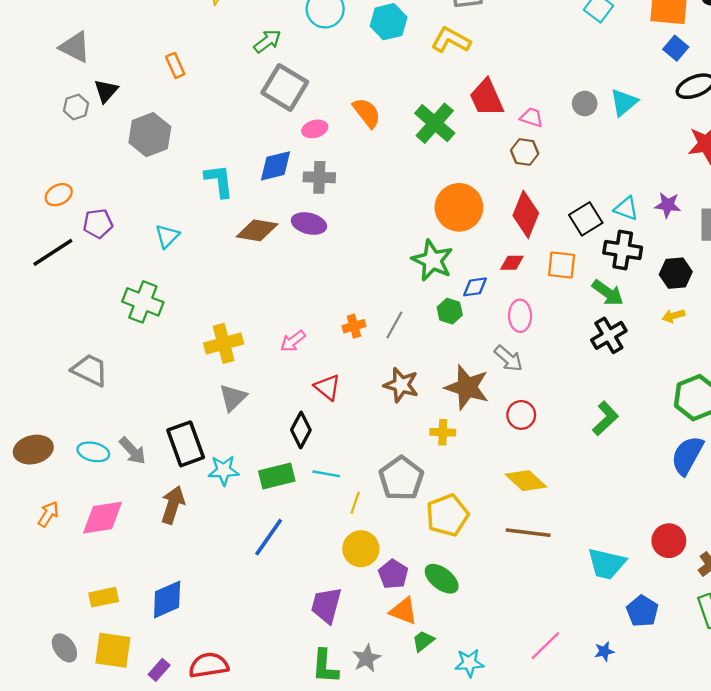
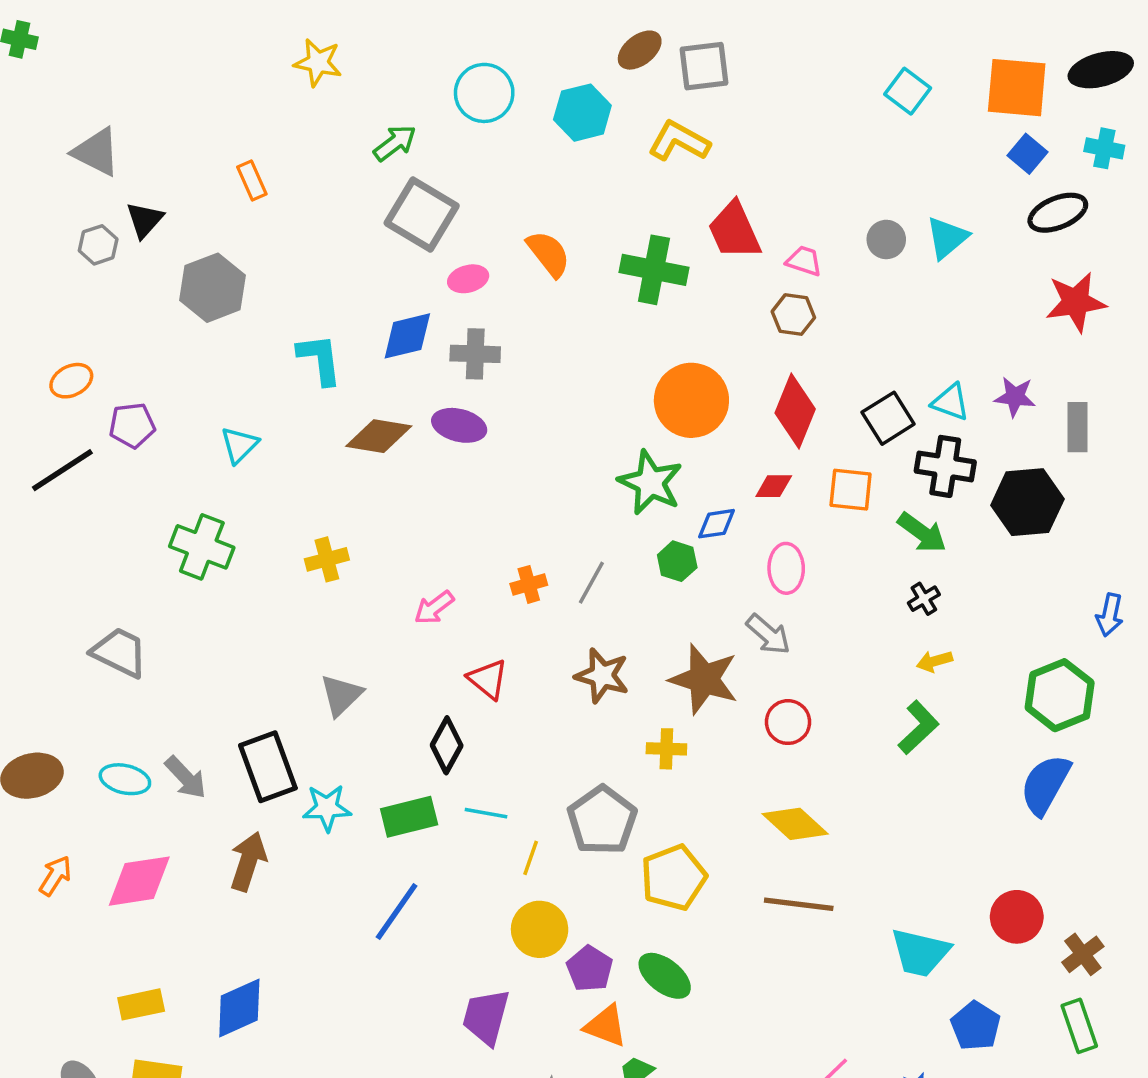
green cross: (435, 123) -> (654, 270), turned -30
black hexagon: (676, 273) -> (1027, 502), size x1.4
yellow arrow: (673, 316) -> (935, 661), moved
black cross: (609, 335) -> (924, 599), size x0.6
yellow cross: (224, 343) -> (327, 559), moved, size x0.7

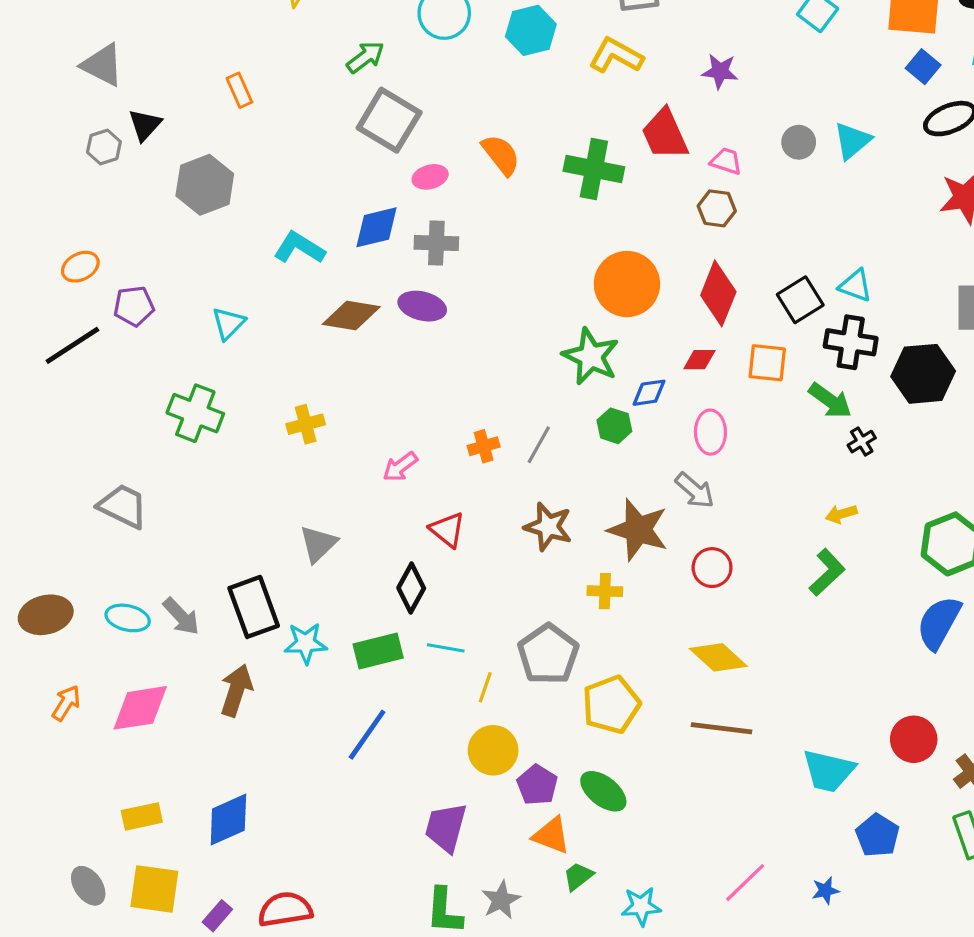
cyan L-shape: (320, 359) -> (299, 248), turned -51
purple star: (1015, 397) -> (720, 71), moved
black cross: (924, 599) -> (862, 442), moved

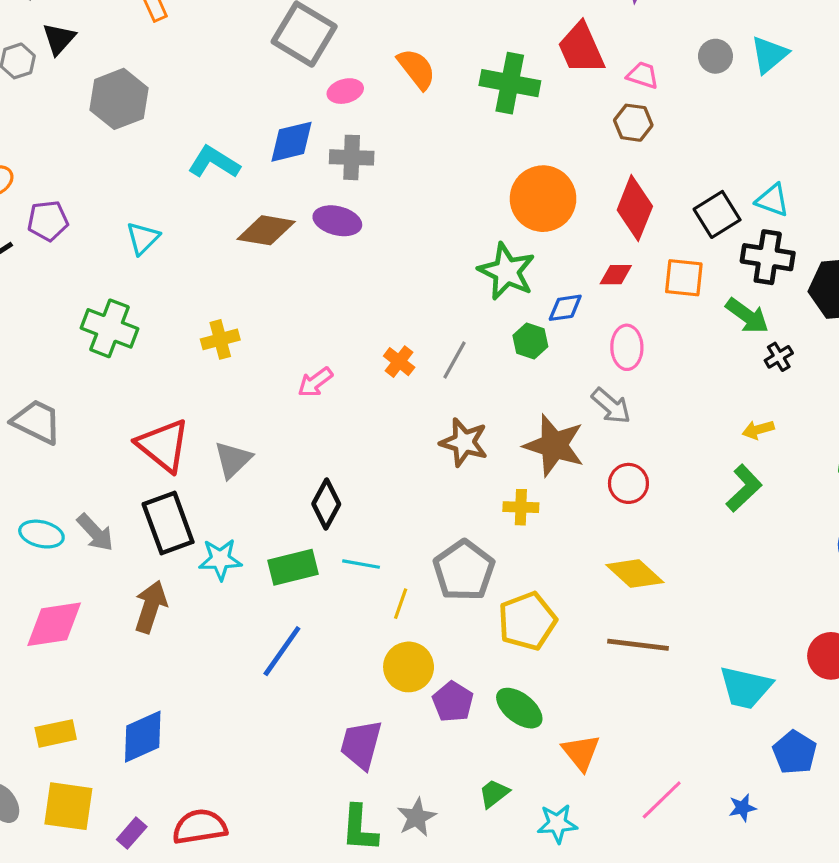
orange cross: (484, 446) -> (399, 362), turned -36
red triangle: (447, 530) -> (163, 445), moved, size x1.5
orange triangle: (551, 835) -> (581, 752), moved, turned 30

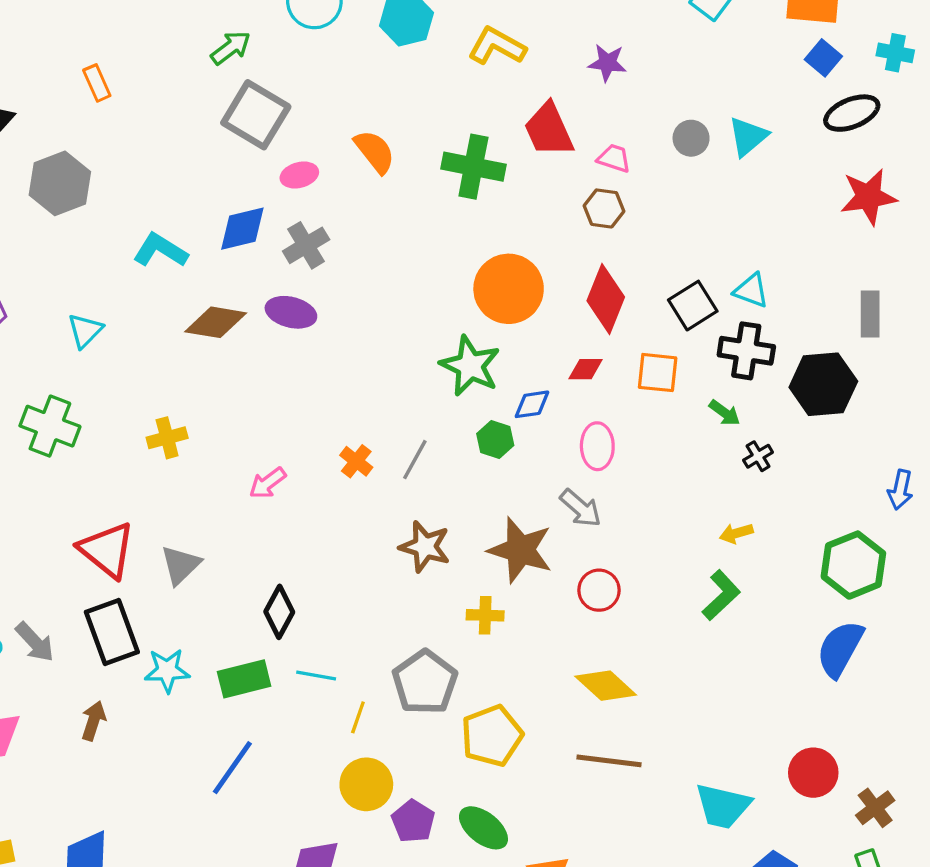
gray cross: (352, 157) -> (306, 245), turned -33
green arrow: (747, 316) -> (725, 413), size x0.7
brown arrow: (151, 607) -> (93, 721), size x0.7

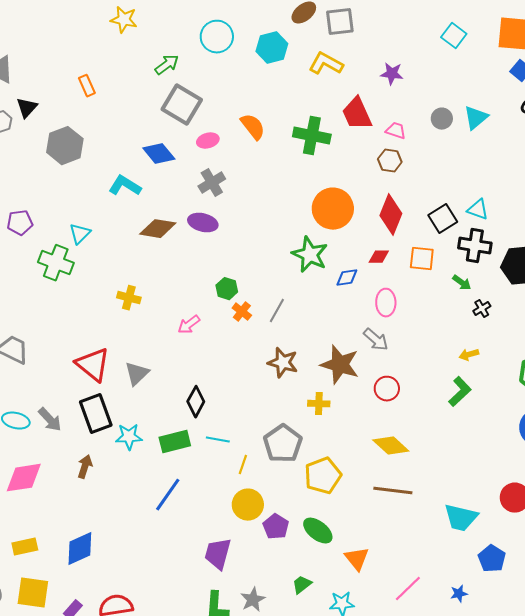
blue diamond: (242, 229) -> (159, 154), moved, turned 64
green cross: (50, 426) -> (56, 263), moved
yellow cross: (167, 438) -> (129, 298), turned 30
green hexagon: (495, 439) -> (227, 289), moved

